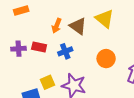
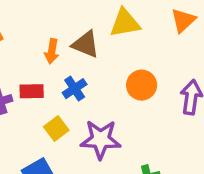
yellow triangle: (105, 19) -> (125, 23), turned -36
yellow square: (47, 82) -> (56, 128), moved

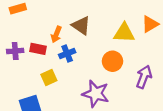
yellow triangle: (125, 23) -> (124, 33), moved
orange arrow: (52, 51) -> (56, 34), moved
purple star: (101, 139) -> (96, 94), moved

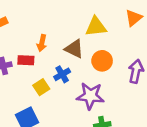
brown triangle: (81, 25) -> (74, 49), moved
yellow triangle: (124, 33) -> (96, 27), moved
blue cross: (67, 54) -> (62, 74), moved

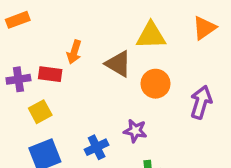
blue cross: (62, 74) -> (97, 147), moved
yellow square: (41, 87) -> (40, 112), moved
purple star: (90, 96) -> (135, 131), size x0.6

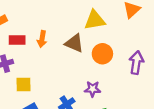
red rectangle: (50, 74) -> (17, 40), moved
yellow square: (40, 112) -> (23, 84), turned 35

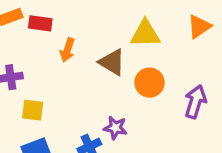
red rectangle: (17, 40) -> (40, 23), moved
purple star: (93, 89) -> (115, 128), moved

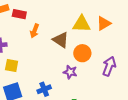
orange triangle: (199, 26) -> (104, 23), moved
purple star: (115, 128) -> (70, 72), moved

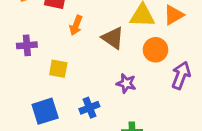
orange circle: (82, 53) -> (156, 50), moved
yellow square: (12, 66) -> (58, 69), moved

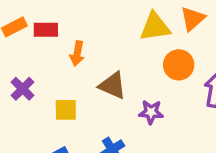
brown triangle: (113, 38) -> (113, 85), moved
purple cross: (27, 45) -> (23, 89), turned -30

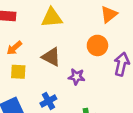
yellow triangle: (155, 27) -> (52, 18), moved
orange arrow: (77, 53) -> (14, 48), moved, turned 35

